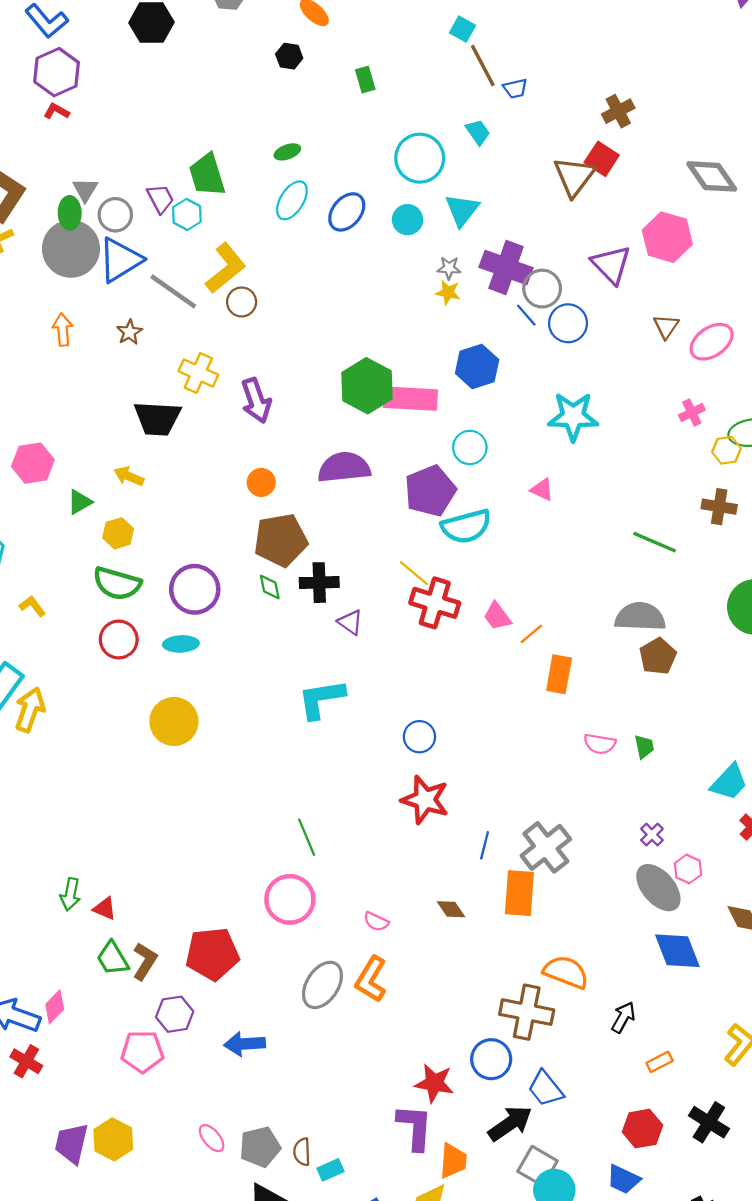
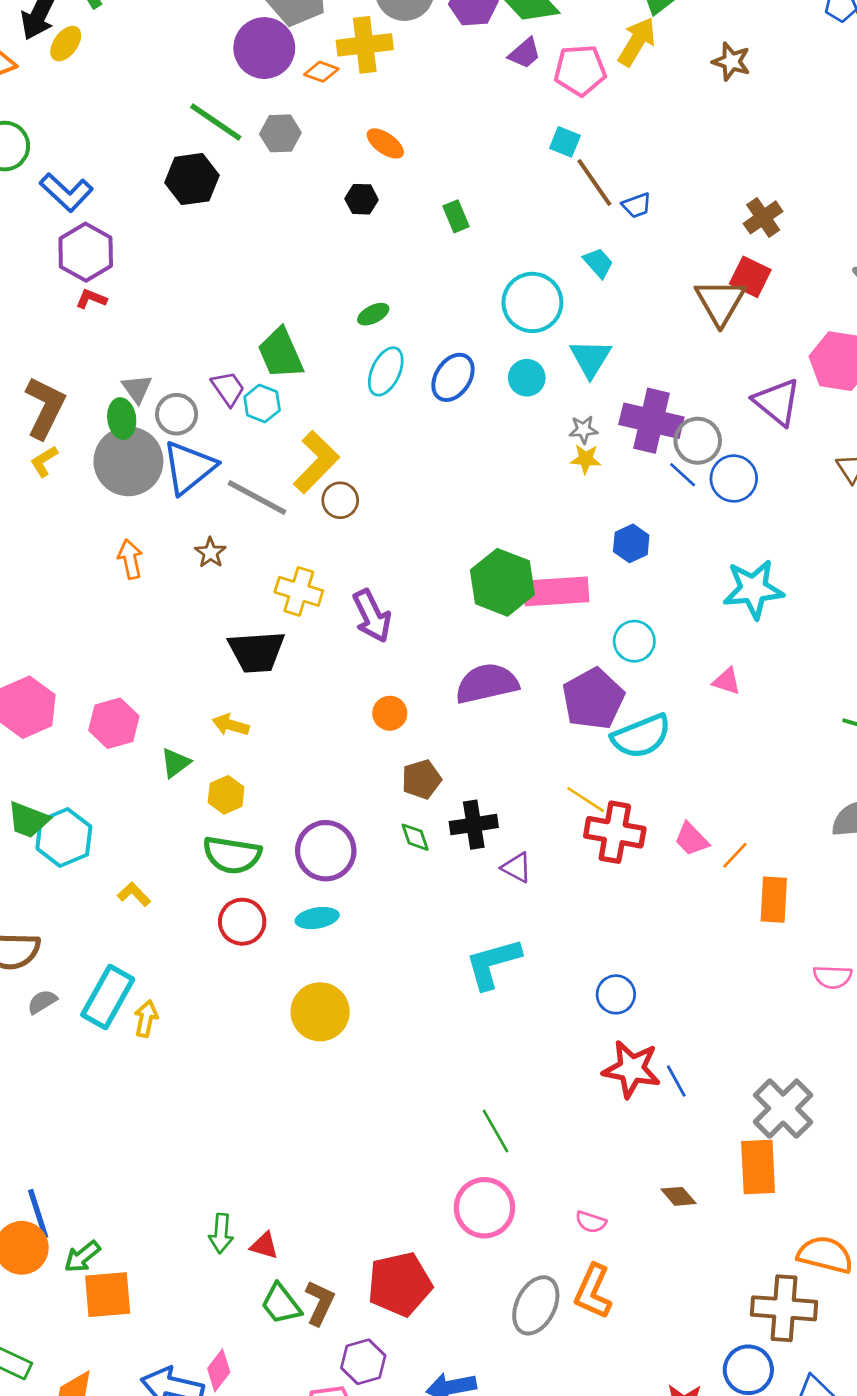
blue hexagon: (477, 367) -> (631, 543), size x0.7
brown pentagon: (281, 540) -> (421, 779), size x0.6
yellow arrow: (30, 710) -> (146, 1019), size x0.7
blue line: (485, 845) -> (676, 1081), moved, turned -36

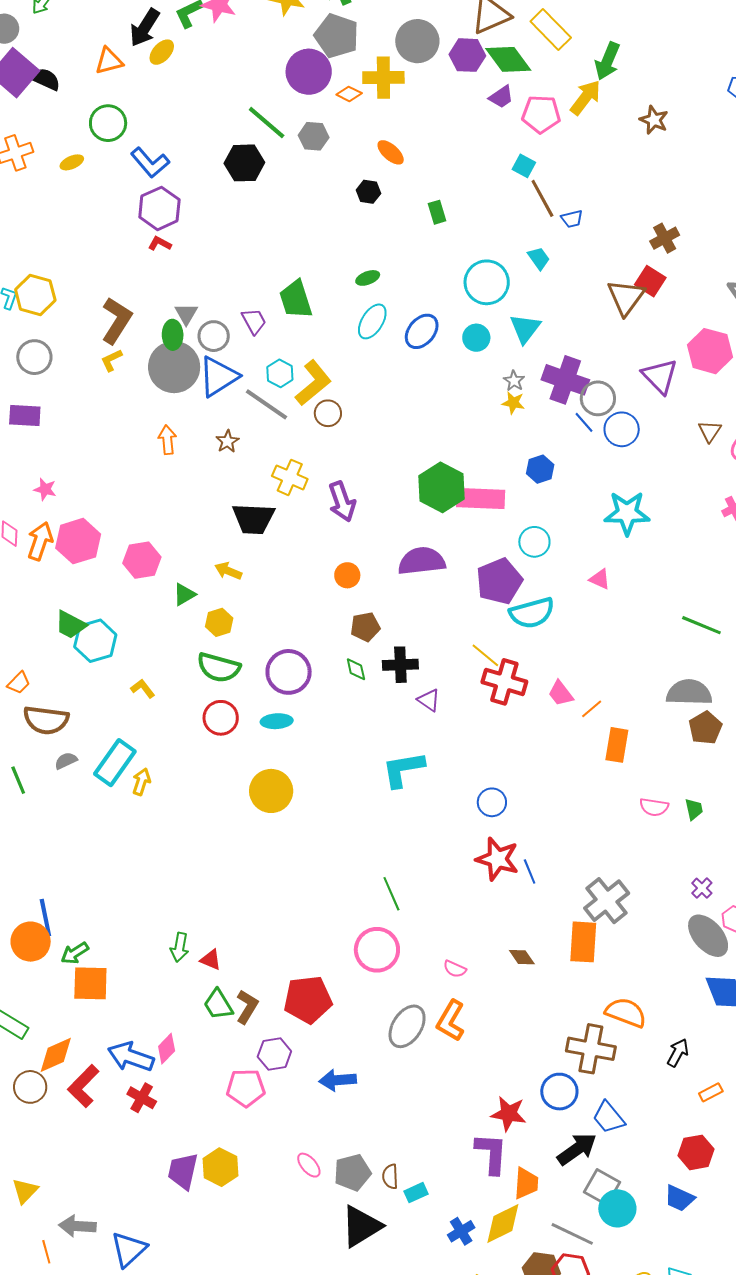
cyan hexagon: (262, 403) -> (280, 373), moved
gray star: (583, 430) -> (514, 381), turned 30

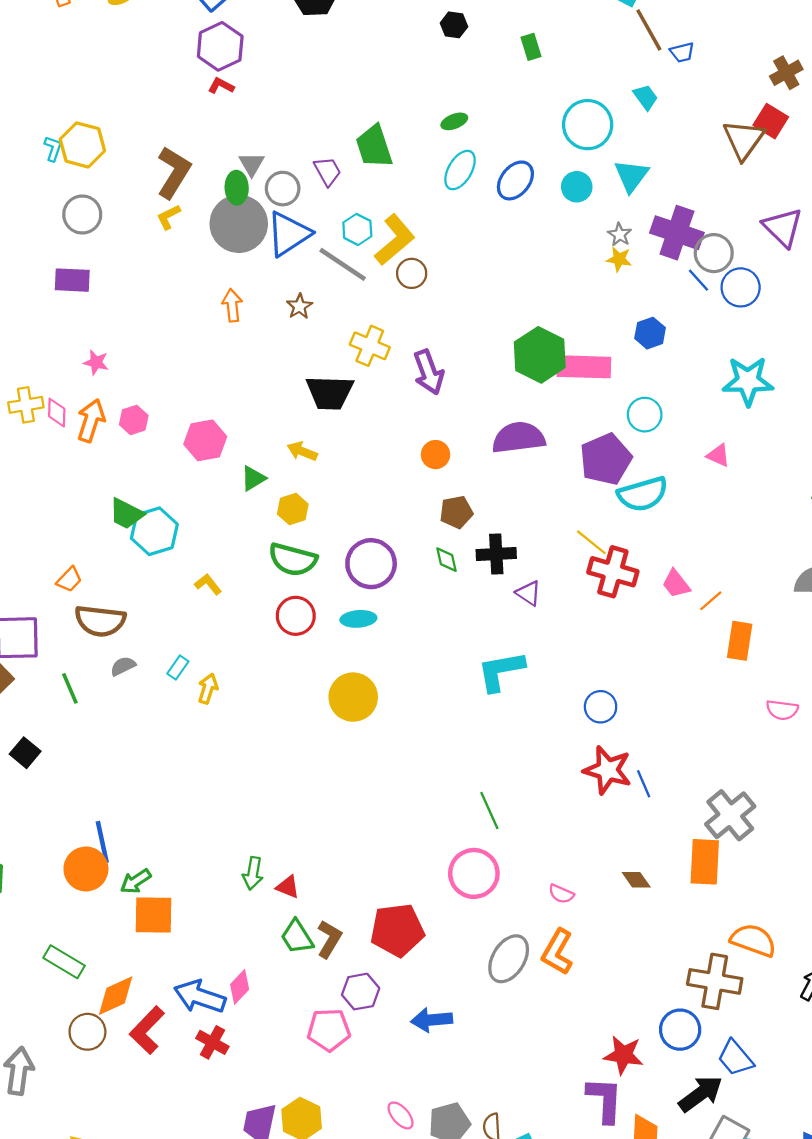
pink hexagon: (78, 541) -> (134, 420), size x0.6
cyan rectangle: (115, 763) -> (178, 667), size x0.5

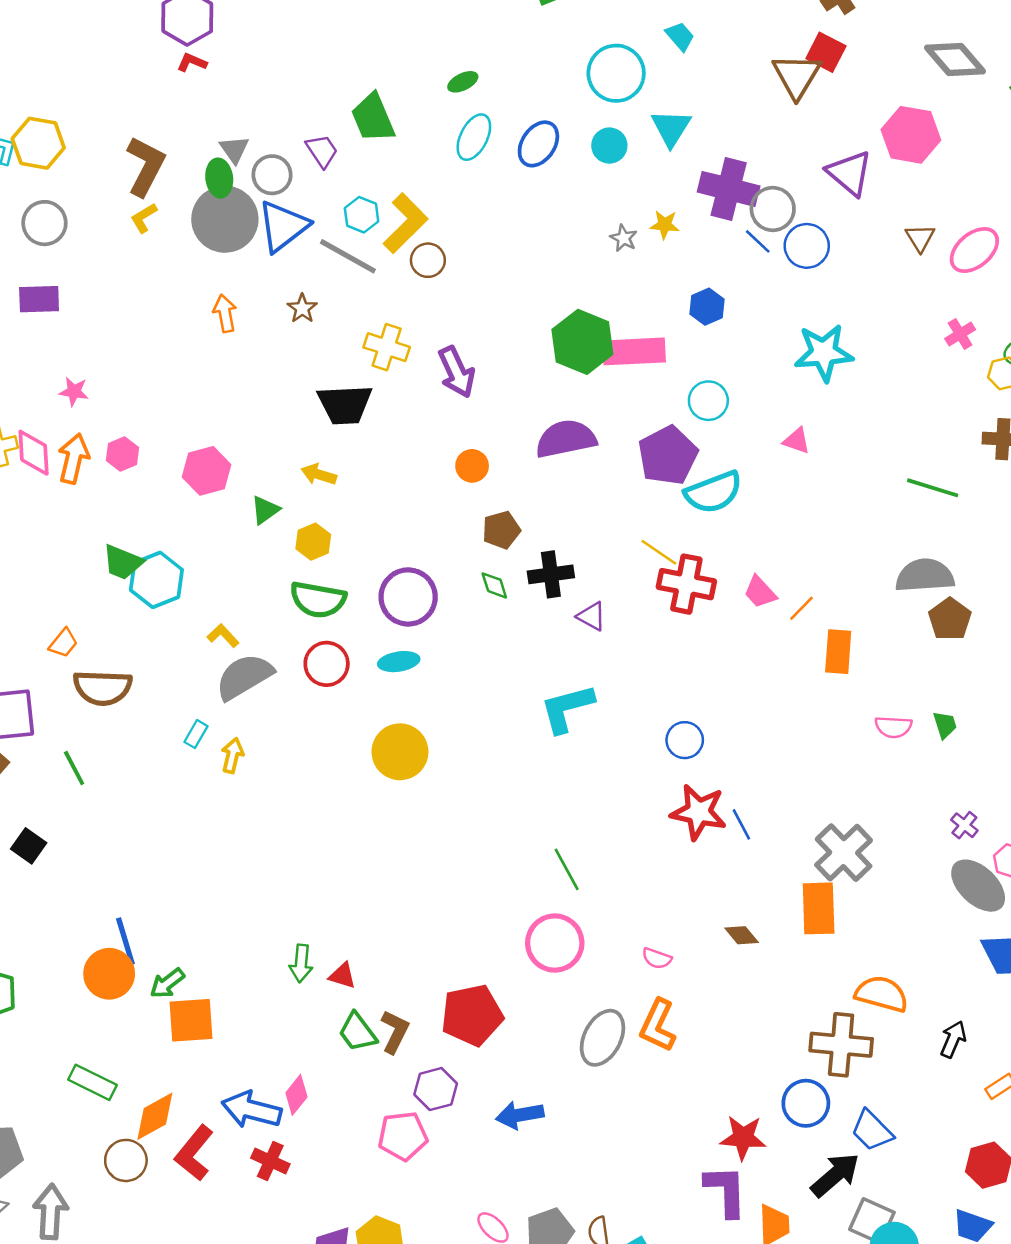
gray star: (620, 234) -> (624, 238), moved
pink diamond: (57, 413) -> (34, 453), size x1.4
gray semicircle: (123, 666) -> (244, 677), moved, size x2.0

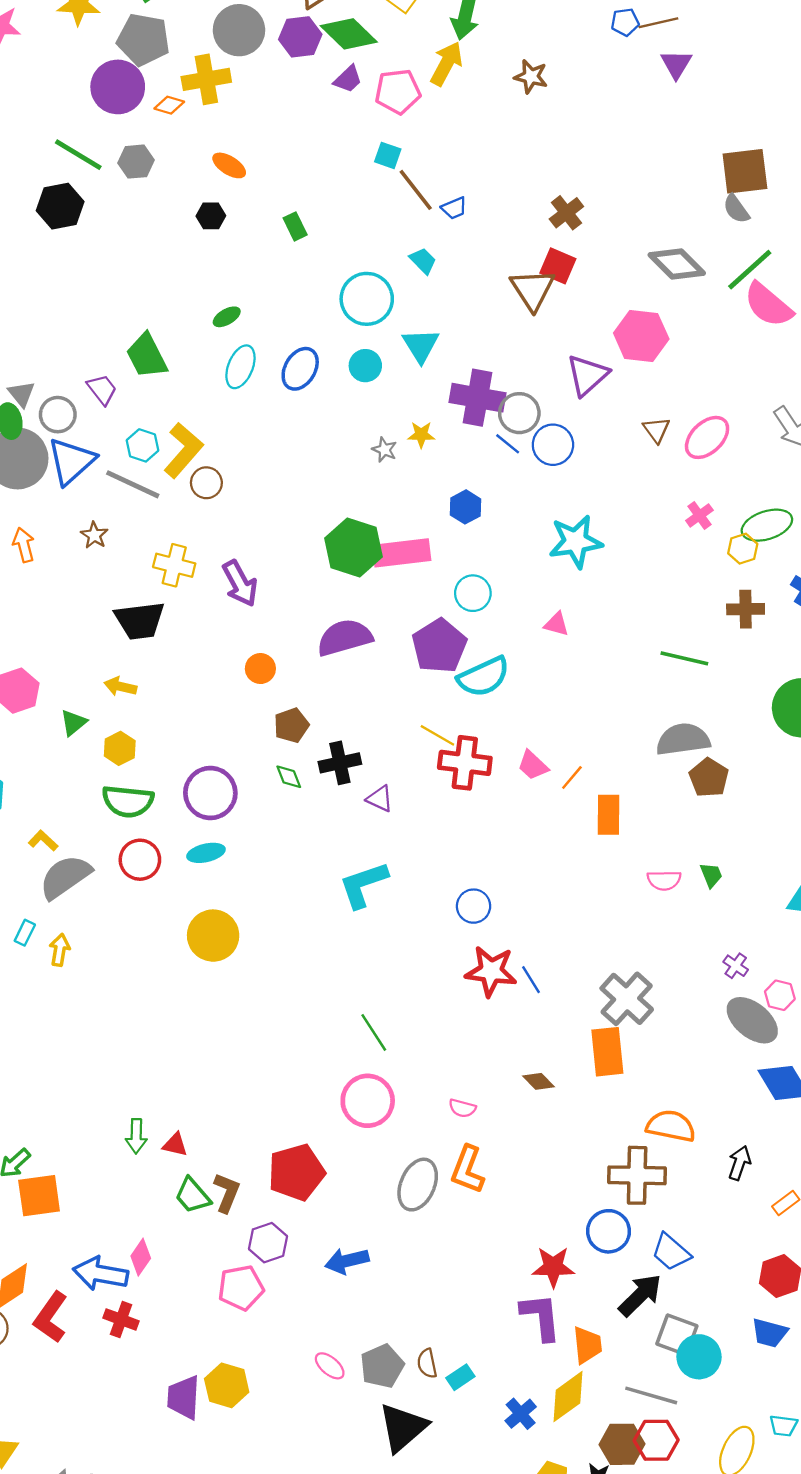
purple triangle: (850, 173) -> (587, 375), turned 42

